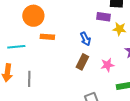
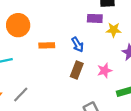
orange rectangle: (47, 37) -> (47, 45), moved
gray line: (29, 79) -> (21, 95), turned 49

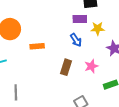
blue arrow: (78, 45) -> (76, 40), moved
gray line: (21, 95) -> (16, 92), turned -42

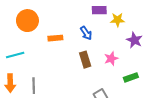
blue arrow: (76, 40) -> (86, 33), moved
brown rectangle: (66, 67) -> (85, 60), turned -35

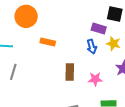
blue arrow: (86, 33) -> (92, 47), moved
gray line: (34, 86) -> (13, 72), moved

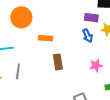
brown rectangle: (70, 72) -> (58, 62), moved

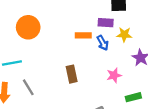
orange rectangle: (46, 38) -> (83, 35), moved
gray line: (18, 71) -> (28, 87), turned -35

